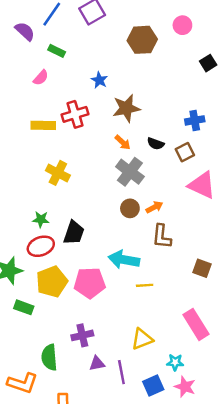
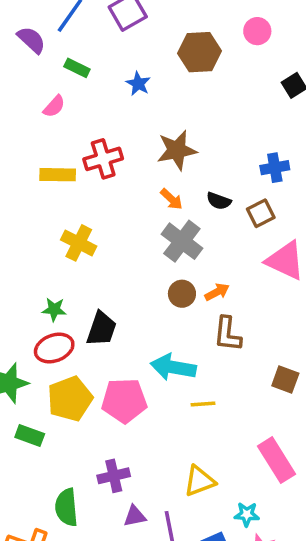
blue star: (99, 80) -> (138, 84), moved

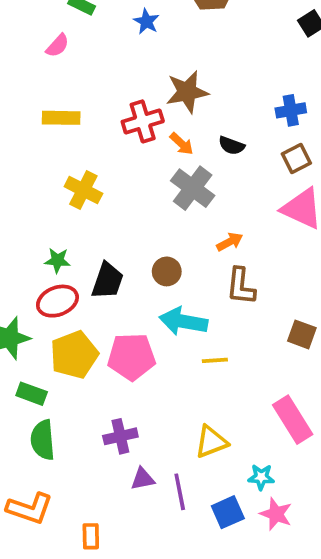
red cross: (103, 159) -> (143, 121), moved
brown square: (261, 213) -> (296, 159), moved
brown circle: (182, 294) -> (167, 271), moved
green semicircle: (66, 507) -> (43, 440), moved

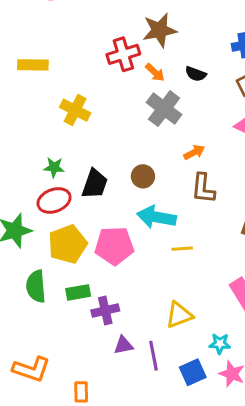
yellow rectangle: (61, 118) -> (33, 65), moved
green rectangle: (32, 394) -> (78, 292), moved, turned -30
green semicircle: (43, 440) -> (36, 286), moved

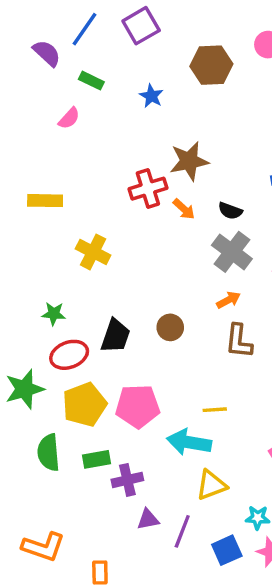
gray cross: (164, 109) -> (232, 252), moved
green star: (54, 167) -> (54, 314), moved
cyan arrow: (157, 217) -> (189, 442), moved
purple line: (154, 356) -> (182, 531), turned 32

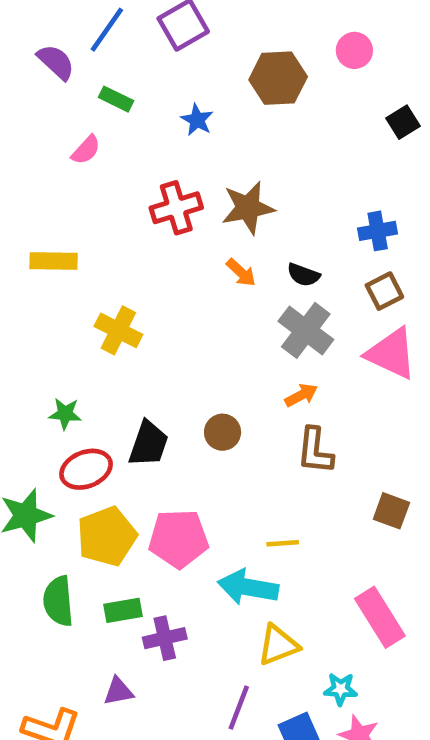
red cross: (148, 189) -> (176, 208), moved
purple triangle: (148, 519) -> (118, 691), moved

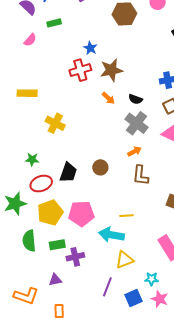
green rectangle: (116, 99) -> (54, 23), turned -40
blue star: (197, 120) -> (90, 48), moved
pink semicircle: (86, 150) -> (30, 40), moved

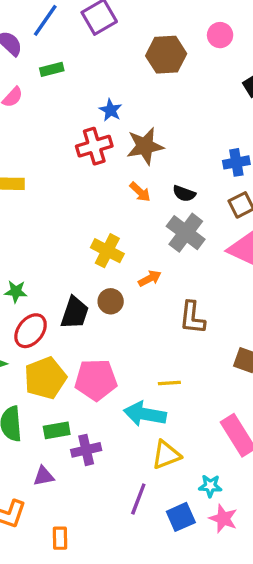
yellow cross: (55, 123) -> (107, 251), moved
orange arrow: (134, 151) -> (150, 278), moved
brown circle: (100, 167) -> (111, 301), moved
red ellipse: (41, 184) -> (31, 331), turned -30
purple triangle: (55, 280) -> (44, 476), moved

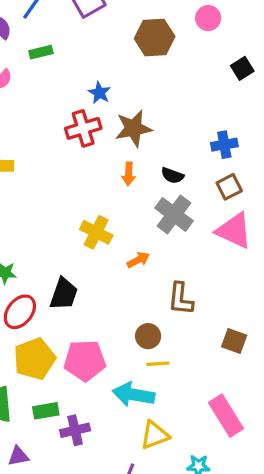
orange arrow: (140, 192) -> (129, 174), turned 50
brown circle: (111, 301) -> (148, 336), moved
purple triangle: (44, 476) -> (18, 456), moved

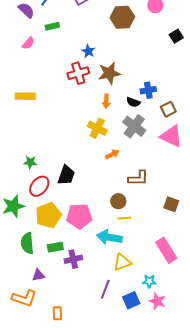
blue cross: (224, 145) -> (148, 90), moved
yellow cross: (96, 232) -> (97, 128), moved
brown L-shape: (181, 299) -> (138, 178), turned -95

